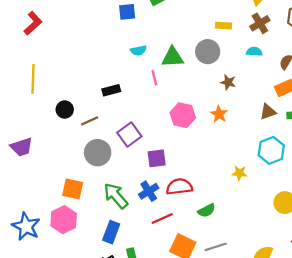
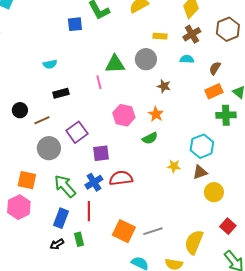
cyan semicircle: (138, 50) -> (50, 64), moved
brown triangle: (268, 112) -> (200, 172), moved
green semicircle: (207, 211) -> (150, 138), moved
red line: (162, 218) -> (89, 211), moved, turned -66

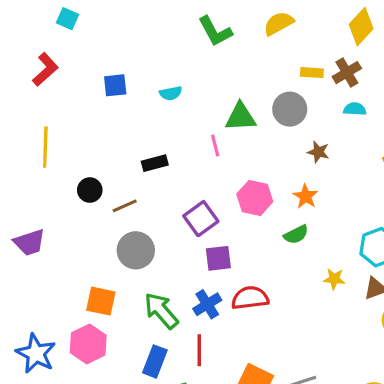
blue square: (75, 24) -> (115, 85), moved
brown cross: (192, 34) -> (347, 73), moved
cyan semicircle: (50, 64) -> (171, 93), moved
purple square: (77, 132) -> (201, 219), moved

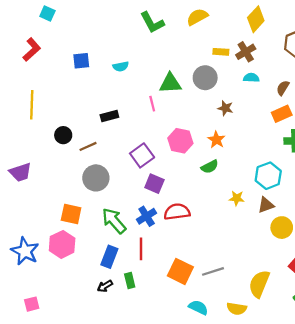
purple square: (218, 258) -> (154, 184), turned 30

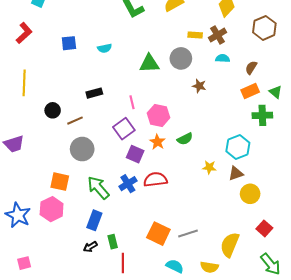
pink line: (152, 104) -> (132, 102), moved
orange star: (216, 140) -> (157, 142), moved
red line: (141, 249) -> (123, 263), moved

